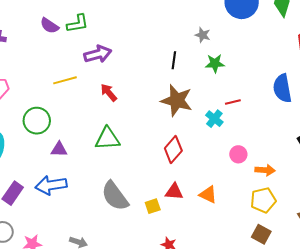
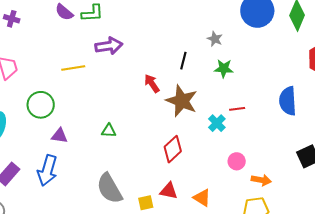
red arrow: (109, 93) -> (152, 83), moved
green triangle: (107, 139) -> (109, 131), size x0.6
blue arrow: (51, 185) -> (47, 170), turned -72

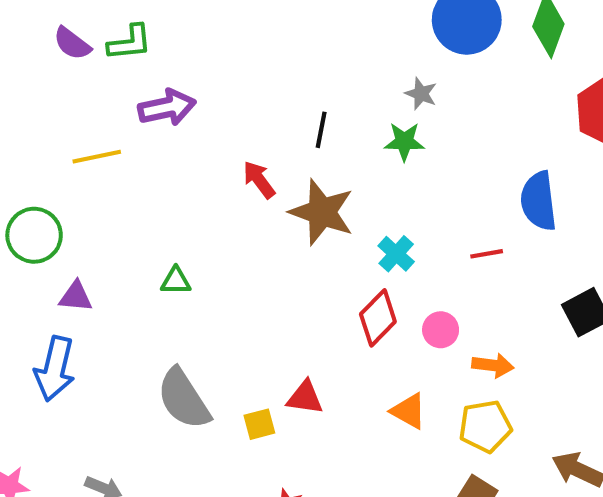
gray star: (215, 39) -> (421, 94), moved
red line: (237, 109) -> (487, 254), moved
red diamond: (173, 149) -> (378, 318), moved
orange triangle: (202, 198) -> (409, 411), moved

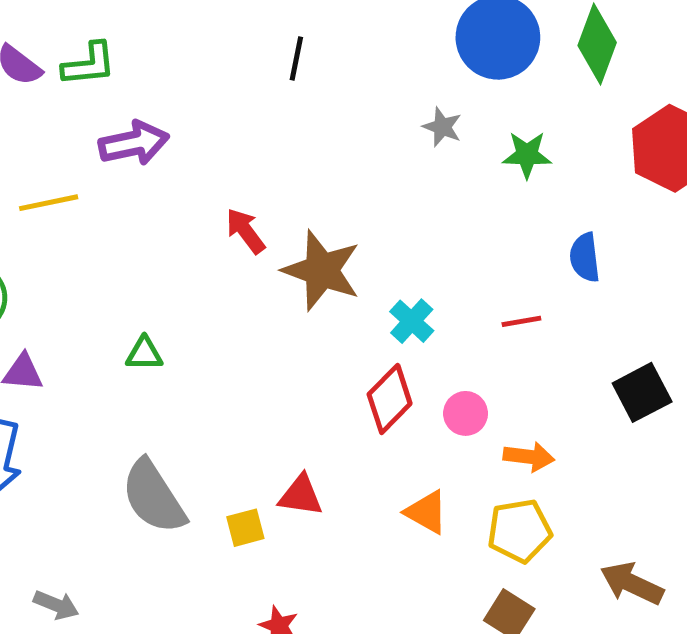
black line: (321, 130) -> (296, 59), moved
green star: (404, 142) -> (527, 155), moved
blue semicircle: (539, 201) -> (585, 257), size x0.7

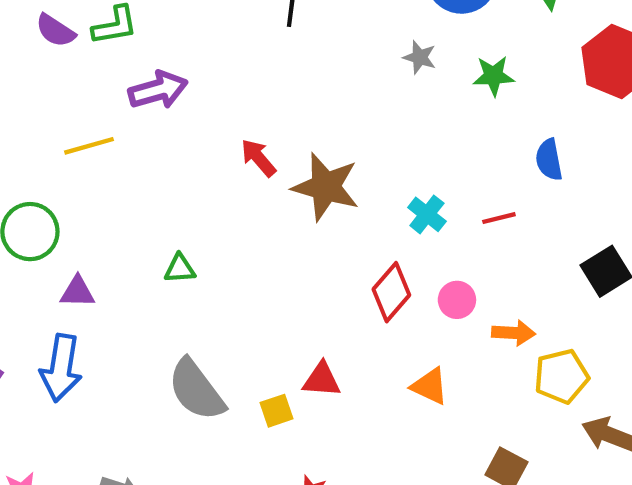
cyan cross: (412, 321) -> (427, 214), moved
yellow pentagon: (520, 531) -> (561, 376), moved

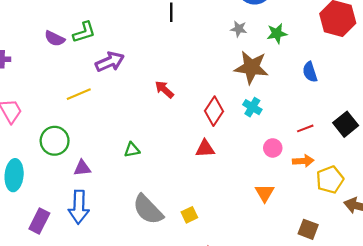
brown star: (326, 187) -> (251, 67), moved
red line: (499, 218) -> (305, 128), moved
red diamond: (391, 292) -> (214, 111), moved
red triangle: (322, 380) -> (205, 149), moved
orange triangle: (430, 386) -> (265, 193), turned 42

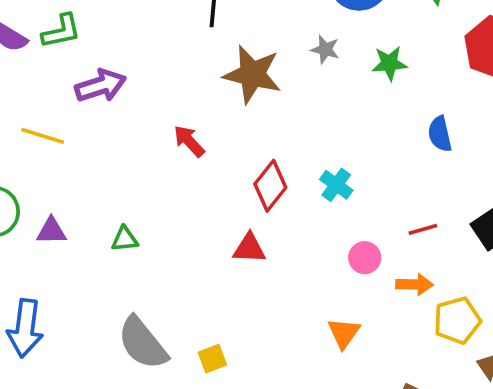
brown star: (251, 67) -> (252, 74), moved
yellow line: (79, 94) -> (43, 136), turned 35
purple triangle: (82, 168) -> (51, 231), moved

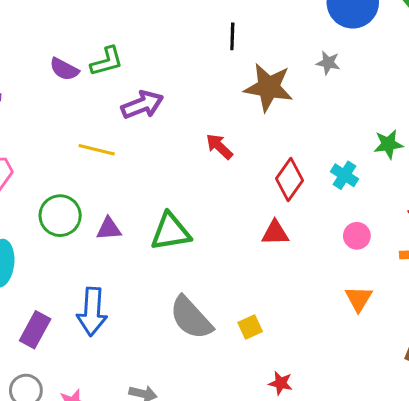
green star: (389, 63) -> (388, 144), moved
green triangle: (125, 239) -> (171, 232), size x1.8
pink circle: (365, 258) -> (357, 236), moved

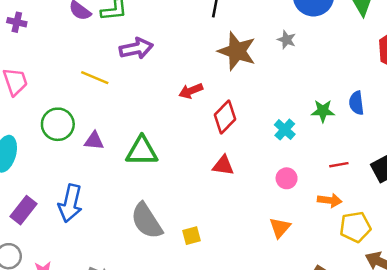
red arrow: (219, 146) -> (191, 91), turned -75
red diamond: (289, 180) -> (225, 117), moved

